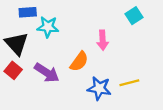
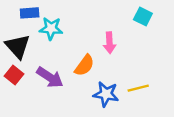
cyan square: (134, 16) -> (143, 17), turned -30

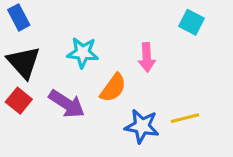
blue rectangle: (30, 13) -> (19, 17), moved, turned 66
cyan star: (51, 28) -> (83, 53), moved

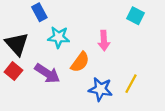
blue rectangle: (19, 17) -> (39, 12), moved
yellow line: (185, 118) -> (131, 84), turned -48

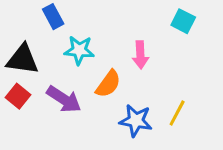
black triangle: (17, 44) -> (23, 59), turned -40

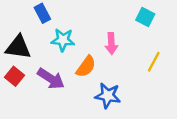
yellow line: (177, 113) -> (154, 62), moved

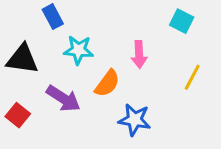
red square: (15, 76) -> (18, 115), moved

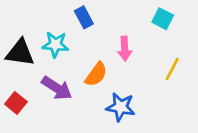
blue rectangle: (53, 17) -> (84, 17), moved
cyan star: (78, 50) -> (55, 45), moved

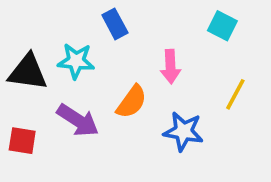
red square: (16, 103) -> (22, 141), turned -30
blue star: (121, 107) -> (183, 131), moved

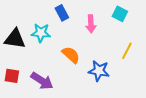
pink arrow: (170, 67) -> (91, 24), moved
orange semicircle: (132, 102) -> (71, 55), turned -84
purple arrow: (78, 120) -> (42, 81), moved

